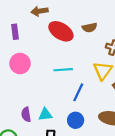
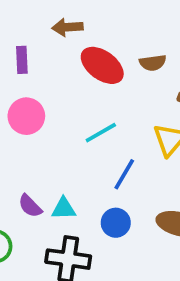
cyan line: (63, 70) -> (101, 133), turned -30
purple semicircle: (26, 114) -> (30, 206), turned -40

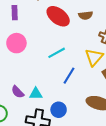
blue circle: (116, 223) -> (59, 110), moved

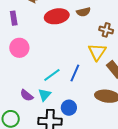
red ellipse: (58, 16) -> (57, 16), turned -40
cyan line: (57, 53) -> (52, 75), moved
cyan triangle: (36, 94) -> (45, 95), turned -40

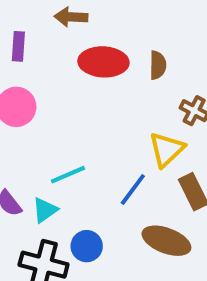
brown semicircle: (83, 12) -> (158, 65), turned -88
blue line: (75, 73) -> (133, 190), moved

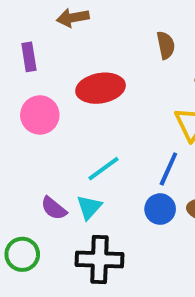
red ellipse: (103, 62) -> (101, 88), moved
blue circle: (87, 246) -> (160, 209), moved

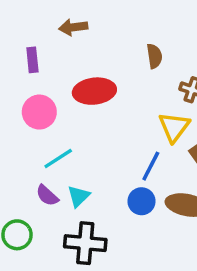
cyan line: (103, 169) -> (58, 159), moved

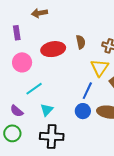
brown semicircle: (154, 56) -> (81, 42), moved
purple semicircle: (47, 195) -> (17, 111), moved

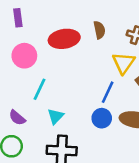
cyan line: (34, 89) -> (40, 89), turned -30

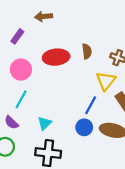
purple rectangle: (18, 18) -> (17, 36), turned 40
cyan line: (40, 89) -> (21, 99), moved

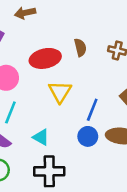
yellow triangle: (106, 81) -> (60, 92), moved
cyan triangle: (45, 123) -> (41, 137), turned -40

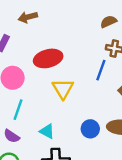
brown semicircle: (80, 47) -> (108, 22), moved, turned -98
blue line: (92, 110) -> (101, 70), moved

